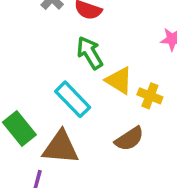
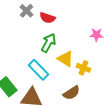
green arrow: (90, 53) -> (48, 43), turned 60

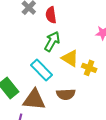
red semicircle: (47, 18) -> (51, 15), turned 63
brown semicircle: (71, 93) -> (66, 94), moved, turned 30

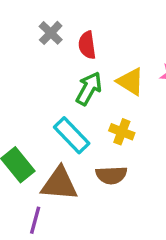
yellow triangle: (70, 58) -> (130, 81), moved
yellow cross: (89, 68) -> (122, 132), moved

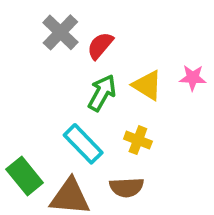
gray cross: (51, 33) -> (60, 32), size x1.4
red semicircle: (87, 45) -> (100, 46), turned 48

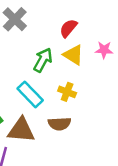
red semicircle: (100, 46) -> (68, 28), moved

